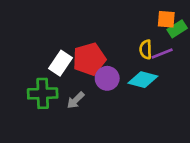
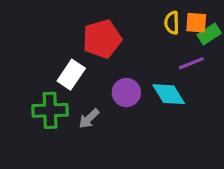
yellow semicircle: (146, 49) -> (172, 23), moved
red pentagon: (89, 59) -> (102, 39), moved
cyan diamond: (143, 80) -> (169, 94), turned 44

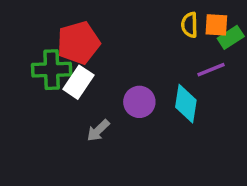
red pentagon: (102, 39) -> (78, 43), moved
cyan diamond: (169, 94) -> (186, 104), turned 40
green cross: (50, 110) -> (52, 70), moved

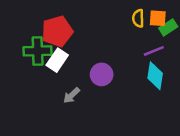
cyan diamond: (186, 104) -> (155, 76), moved

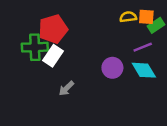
yellow semicircle: (138, 18) -> (128, 17), turned 84
purple circle: (102, 74) -> (112, 68), moved
cyan diamond: (155, 76) -> (144, 70), turned -40

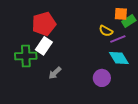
yellow semicircle: (128, 17) -> (106, 31), moved, turned -144
green cross: (35, 47) -> (26, 56), moved
purple circle: (112, 68) -> (102, 78), moved

